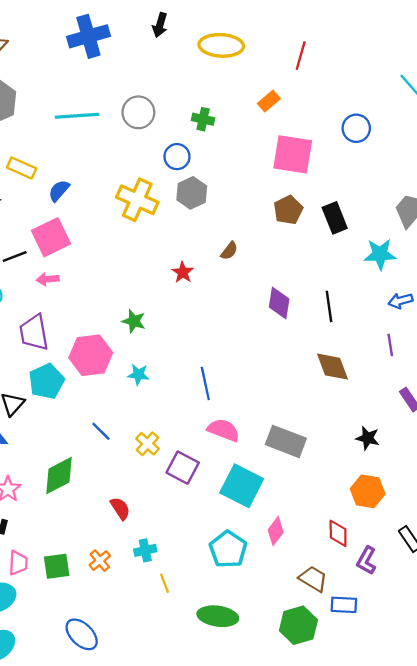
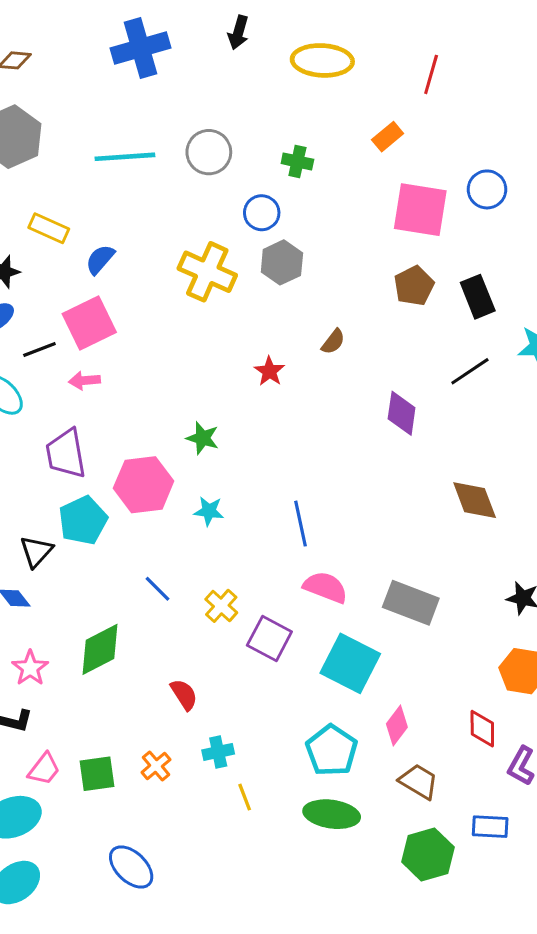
blue circle: (356, 128) -> (487, 189), moved
black line: (329, 306) -> (470, 371), moved, turned 64
pink trapezoid: (18, 563) -> (44, 769), turned 35
brown trapezoid: (313, 579) -> (419, 781), moved
green ellipse: (218, 616) -> (332, 814), moved

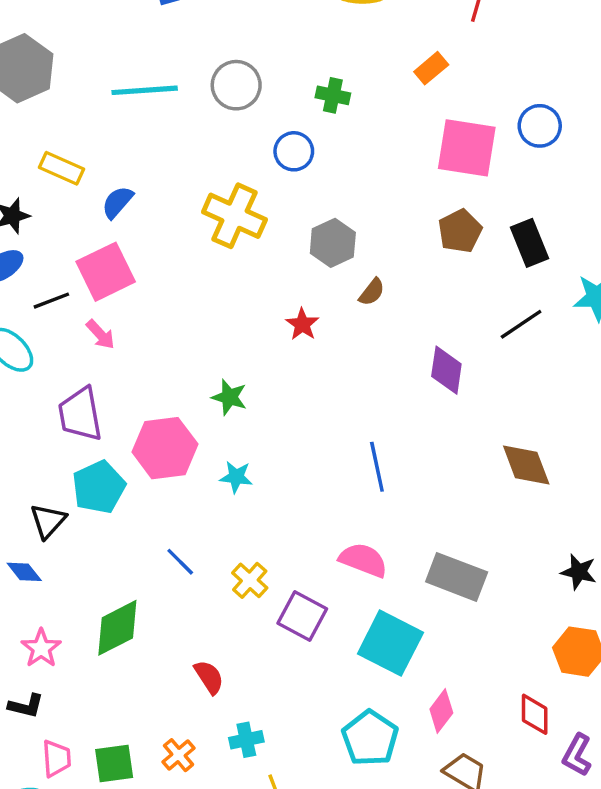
gray hexagon: (282, 262) -> (333, 243), moved
pink arrow: (85, 381) -> (100, 334), turned -128
blue line: (301, 524) -> (377, 467), moved
pink trapezoid: (44, 769) -> (56, 758), turned -42

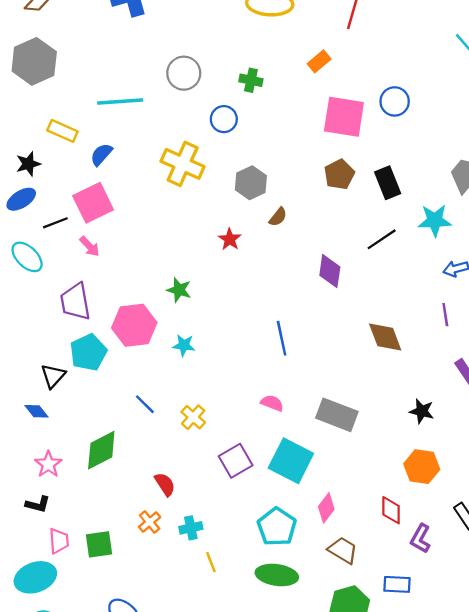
cyan line: (145, 90) -> (120, 101), moved
pink semicircle: (363, 560) -> (272, 403), size x0.7
purple square: (302, 616) -> (236, 461), moved, turned 32
orange cross: (179, 755) -> (150, 522), moved

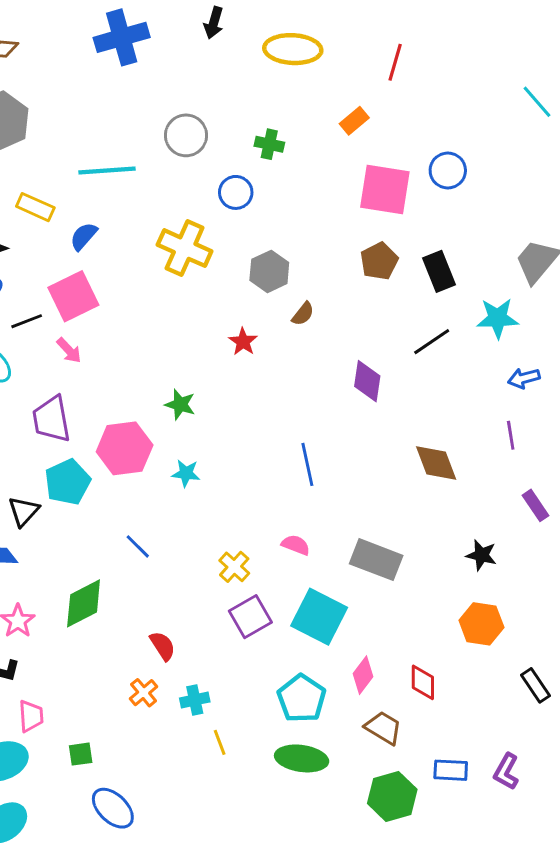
yellow cross: (193, 417) -> (234, 567), moved
red diamond: (391, 510) -> (423, 682), moved
purple L-shape: (421, 538) -> (506, 772), moved
green square: (99, 544) -> (81, 754), moved, size x0.7

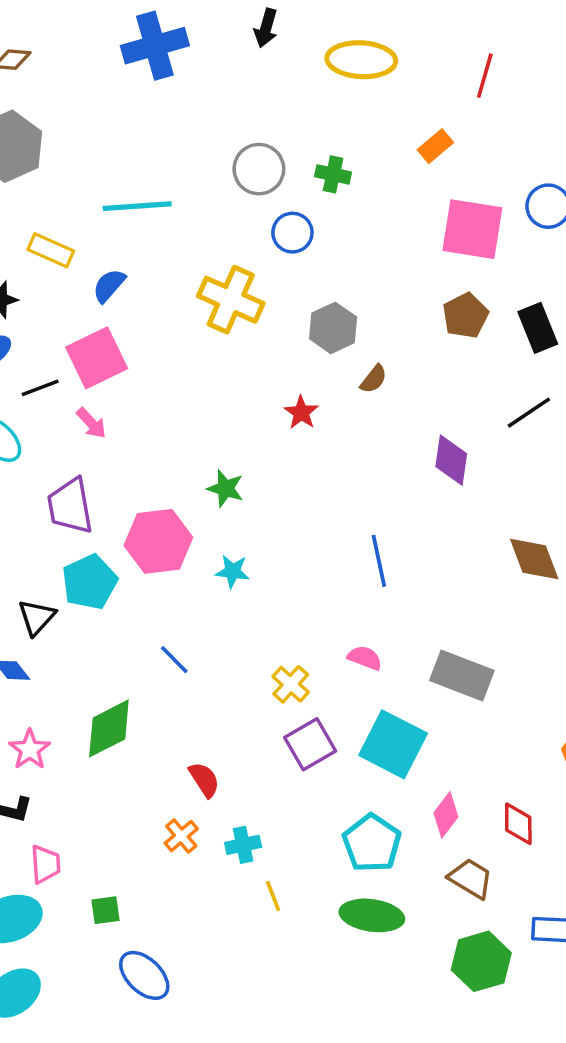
gray circle: (186, 135) -> (259, 169), moved

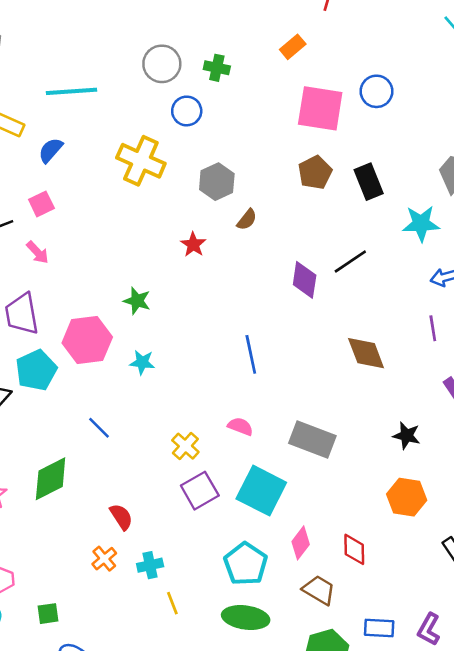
pink square: (97, 358) -> (41, 204), size x0.6
black line: (529, 413) -> (350, 261), moved

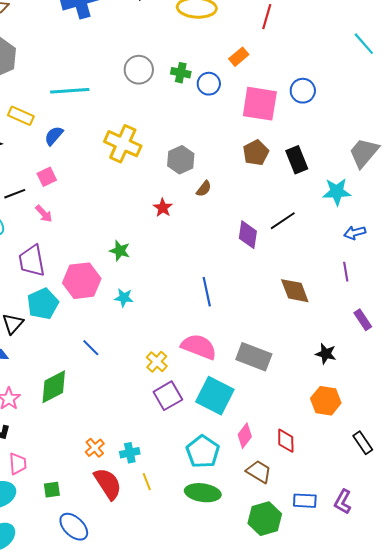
blue circle: (187, 111) -> (209, 84), moved
pink semicircle: (240, 426) -> (199, 347), size x1.8
red semicircle: (121, 517) -> (108, 484), moved, size x1.6

